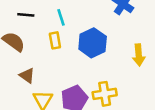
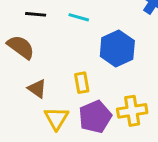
cyan line: (61, 17) -> (79, 17), turned -56
yellow rectangle: (55, 40) -> (82, 83), moved

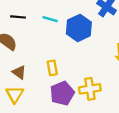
blue hexagon: (117, 48) -> (79, 28), moved
yellow triangle: (56, 118) -> (15, 94), moved

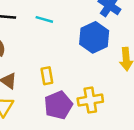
blue hexagon: (79, 28) -> (94, 37), moved

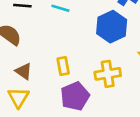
yellow cross: (90, 100) -> (108, 74), moved

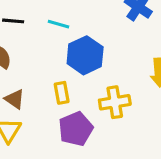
blue hexagon: (112, 27) -> (85, 55), moved

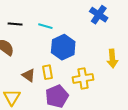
brown triangle: (15, 99) -> (29, 75), moved

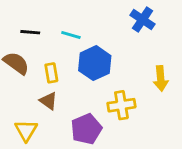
yellow rectangle: (47, 72) -> (51, 73), moved

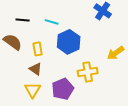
yellow arrow: (161, 78) -> (116, 53), turned 60
yellow triangle: (26, 130) -> (33, 90), moved

